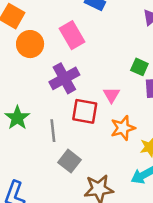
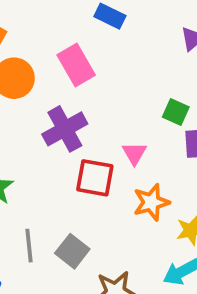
gray line: (53, 131) -> (29, 246), moved

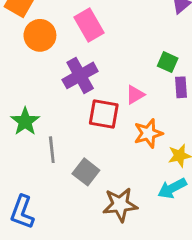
pink triangle: (134, 153) -> (135, 95), turned 30
gray line: (29, 246) -> (52, 150), moved

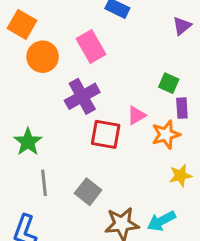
orange star: (148, 133) -> (166, 134), moved
gray line: (52, 150) -> (44, 183), moved
cyan arrow: (172, 188) -> (161, 221), moved

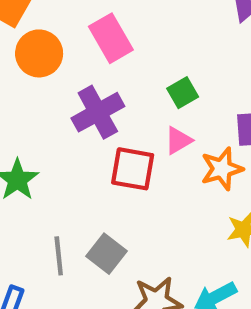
green square: (169, 83) -> (183, 93), moved, turned 36
gray line: (44, 183) -> (59, 256), moved

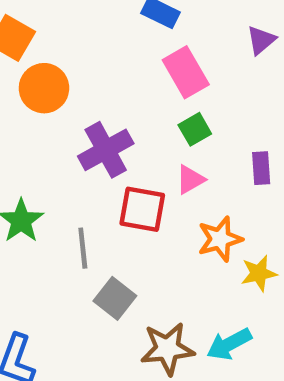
pink rectangle: (111, 38) -> (186, 72), moved
orange star: (222, 169) -> (220, 239), moved
gray line: (59, 256) -> (83, 248), moved

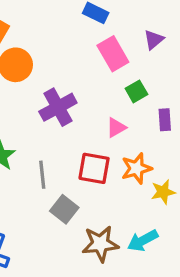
purple triangle: (261, 40) -> (154, 40), moved
green square: (195, 129) -> (136, 91), moved
red square: (142, 209) -> (94, 168), moved

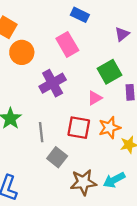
pink rectangle: (113, 54) -> (67, 44), moved
green square: (136, 91) -> (110, 72), size x1.5

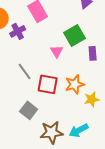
purple cross: (53, 83) -> (18, 31), moved, size x0.7
pink triangle: (95, 98) -> (57, 51), moved, turned -32
gray line: (41, 132) -> (25, 71), moved, turned -30

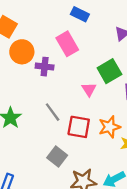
purple cross: (18, 31) -> (45, 67), turned 35

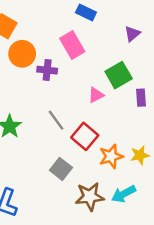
pink triangle: (89, 89) -> (96, 95), turned 35
red square: (79, 127) -> (85, 136), turned 30
orange star: (109, 127) -> (111, 156), moved

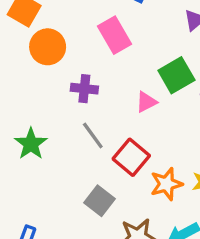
purple cross: (47, 70) -> (84, 89), moved

